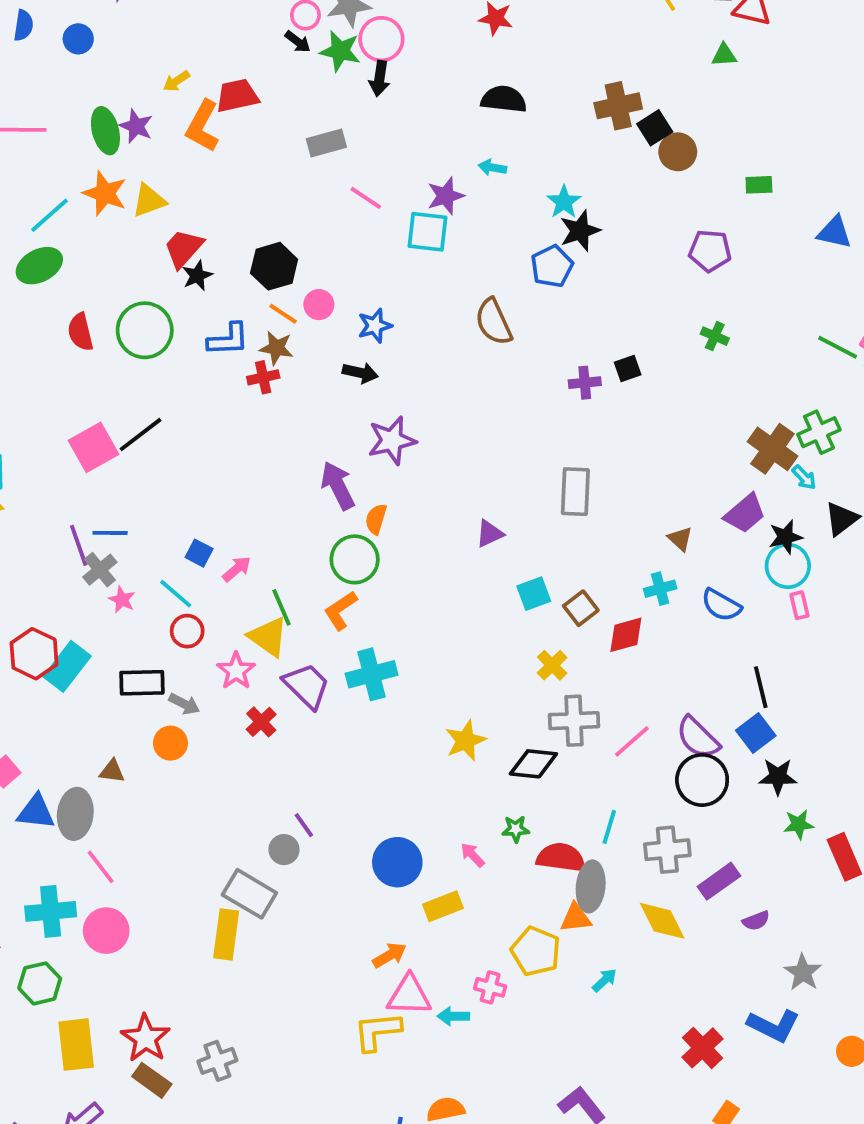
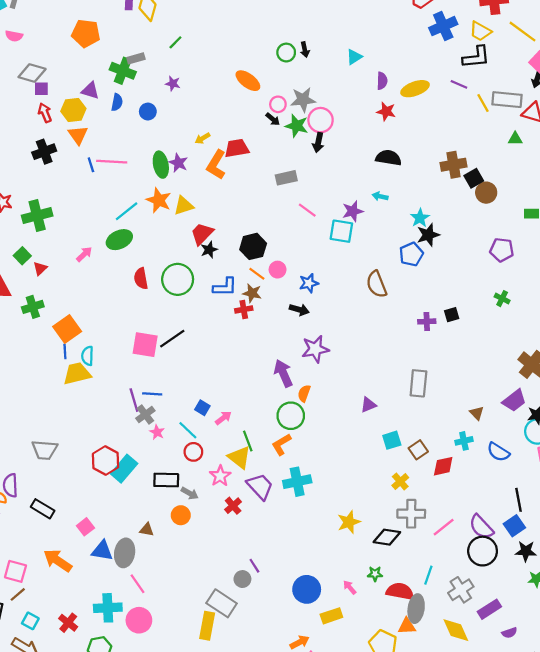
pink square: (94, 447) -> (145, 345), turned 36
gray cross: (667, 850) -> (461, 590), turned -30

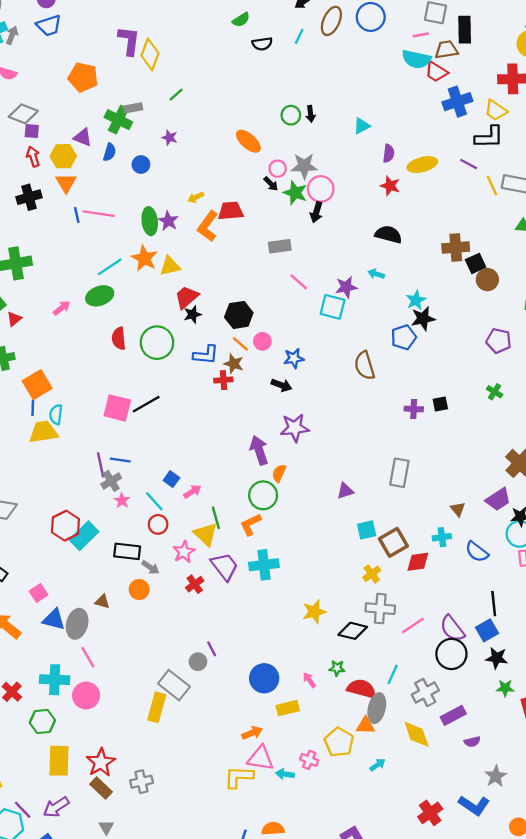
brown square: (418, 450) -> (393, 542), size x1.4

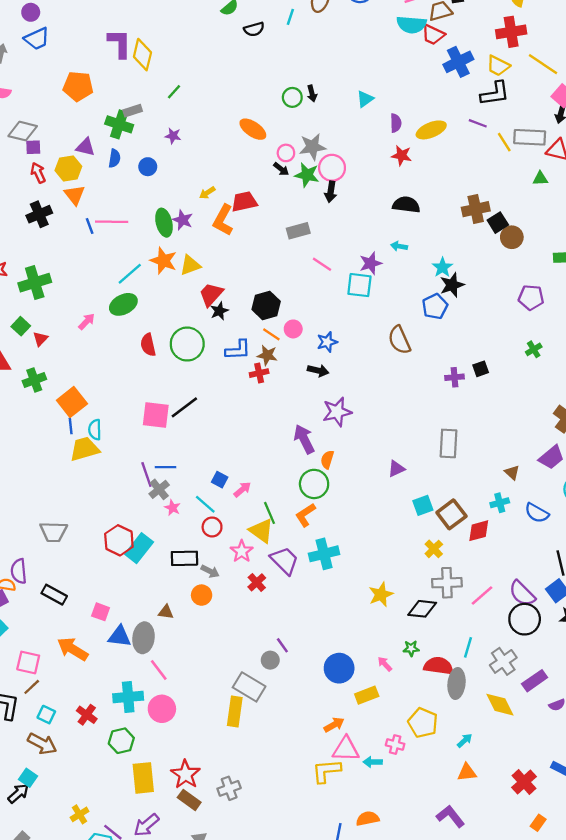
green cross: (495, 392) -> (534, 349), turned 35
pink square: (38, 593) -> (101, 612), turned -30
orange triangle: (365, 726) -> (467, 772), moved

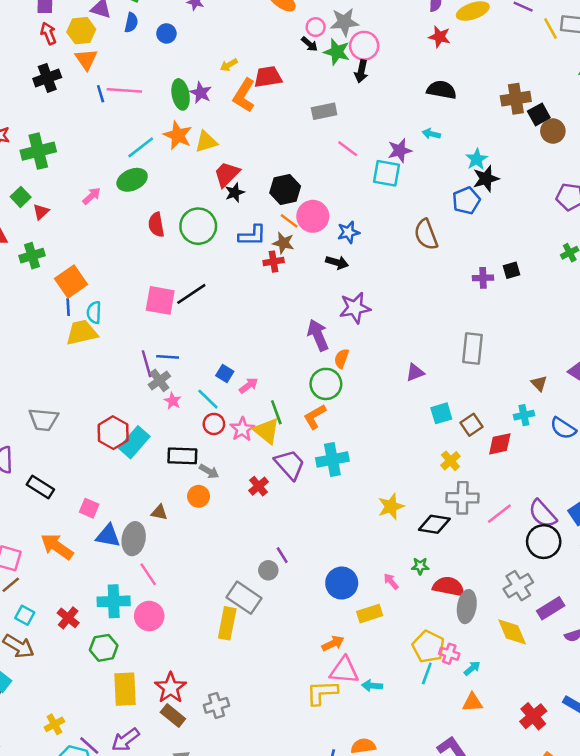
pink circle: (293, 329) -> (313, 216), size x1.6
brown square: (451, 514) -> (471, 425), size x0.7
pink star: (242, 551) -> (242, 429), moved
cyan line: (468, 647) -> (427, 673), moved
pink cross: (395, 745) -> (449, 654), moved

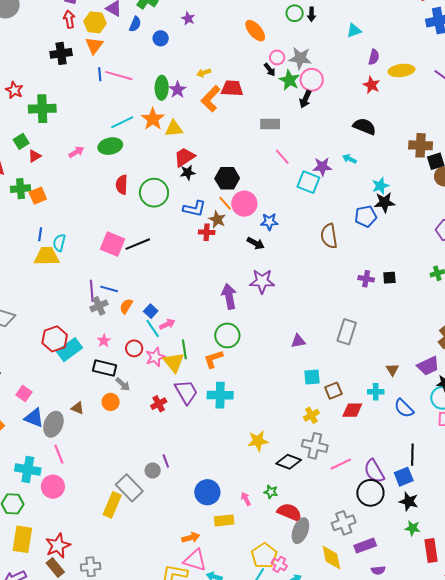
orange square: (71, 281) -> (38, 196), moved, size x0.7
orange semicircle: (341, 358) -> (126, 306), moved
cyan line: (208, 399) -> (153, 328), moved
pink star: (173, 401) -> (104, 341), moved

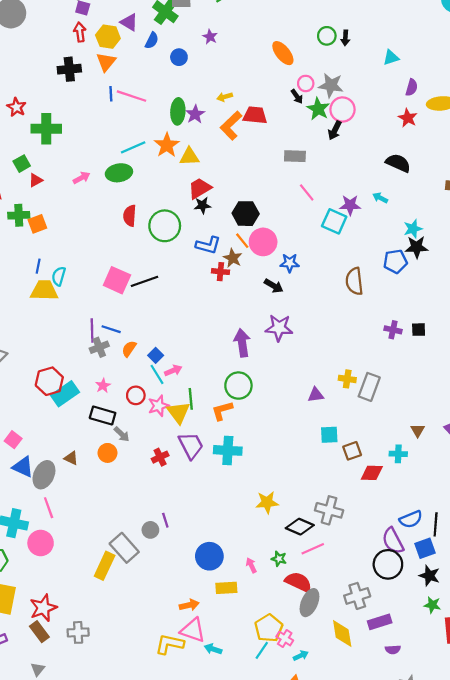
blue semicircle: (404, 408) -> (411, 519), moved, turned -70
yellow cross: (311, 415) -> (347, 379), moved, turned 35
pink line: (341, 464) -> (313, 549), moved

